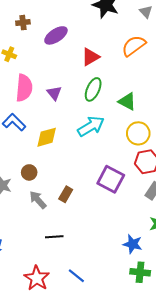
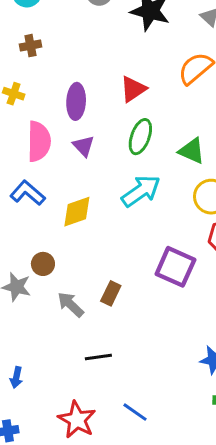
purple ellipse: (56, 35) -> (76, 101), moved, turned -50
brown circle: (29, 172) -> (43, 264), moved

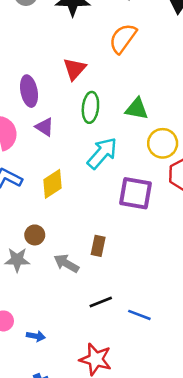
purple square: (175, 267) -> (135, 193), moved
blue arrow: (16, 377) -> (36, 336), turned -78
blue line: (135, 412) -> (139, 315), moved

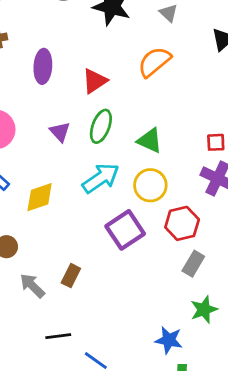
purple ellipse: (29, 91) -> (43, 66), moved
purple triangle: (45, 127) -> (60, 132), moved
yellow circle: (163, 143) -> (150, 185), moved
purple square: (135, 193) -> (125, 230), turned 32

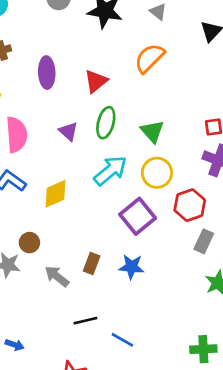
green triangle: (150, 141) -> (152, 131), turned 30
blue star: (169, 340) -> (132, 267), moved

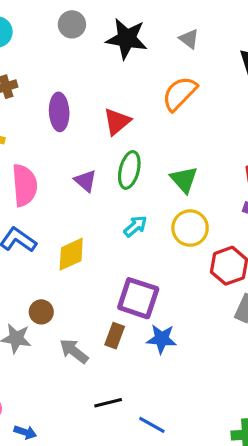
cyan arrow: (110, 171) -> (135, 226), size x0.6
purple square: (138, 216) -> (138, 298), moved, turned -32

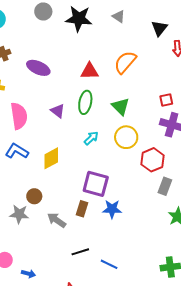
orange semicircle: (180, 94) -> (125, 62), moved
purple ellipse: (59, 112) -> (38, 68), turned -60
red triangle: (117, 121) -> (90, 71), moved, turned 42

